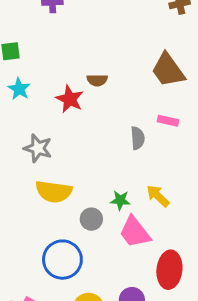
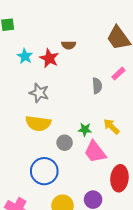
cyan star: (19, 89) -> (25, 56), moved
pink rectangle: (168, 121) -> (118, 74), turned -56
gray star: (38, 148) -> (39, 93), moved

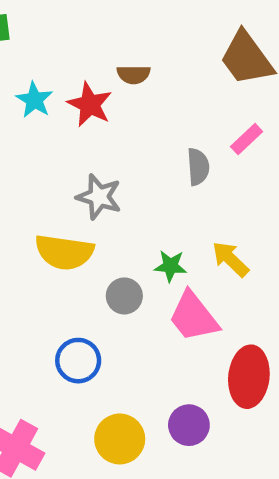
gray star: (39, 93) -> (99, 197), moved
blue circle: (44, 171) -> (78, 361), size x0.7

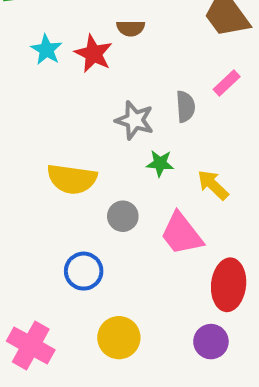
gray star: (99, 197) -> (135, 120), moved
green star: (170, 266) -> (160, 163), moved
purple circle: (189, 425) -> (211, 342), moved

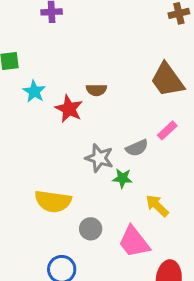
cyan star: (46, 50) -> (34, 91), moved
gray semicircle: (185, 107) -> (137, 148), turned 70
green star: (160, 163) -> (122, 178), moved

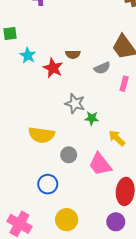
pink rectangle: (167, 130) -> (124, 84), turned -32
gray semicircle: (137, 148) -> (102, 68), moved

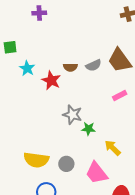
gray semicircle: (102, 68) -> (93, 65), moved
pink rectangle: (124, 84) -> (120, 96), turned 48
yellow semicircle: (41, 135) -> (36, 160), moved

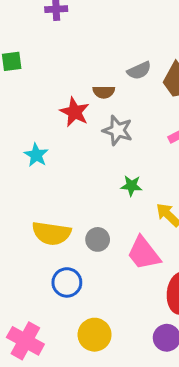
gray semicircle: (93, 65) -> (139, 71), moved
cyan star: (27, 68) -> (36, 155), moved
gray star: (72, 115) -> (118, 130), moved

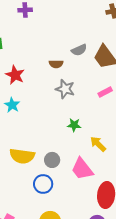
red star: (75, 112) -> (15, 75), moved
blue circle: (67, 282) -> (43, 184), moved

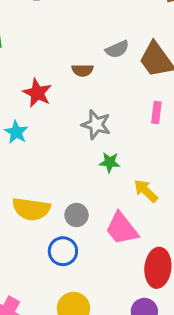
red star: (15, 75) -> (37, 93), moved
gray star: (65, 89) -> (96, 125), moved
pink rectangle: (105, 92) -> (156, 113), turned -56

